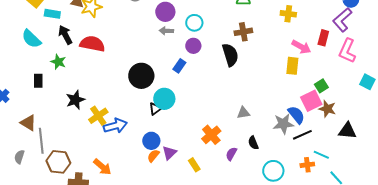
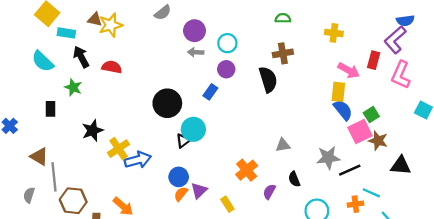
red semicircle: (92, 44) -> (112, 67), size x0.7
blue semicircle: (296, 115) -> (343, 110), moved

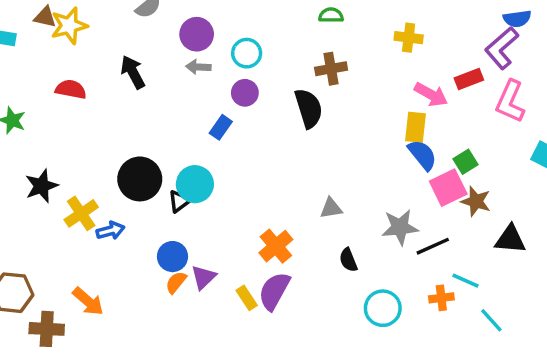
black arrow: (81, 57) -> (133, 72), moved
red rectangle: (374, 60) -> (469, 79), turned 54
black circle: (167, 103) -> (140, 179), moved
blue arrow: (138, 160) -> (110, 231), size x0.7
purple semicircle: (269, 192) -> (274, 291), moved, size x1.6

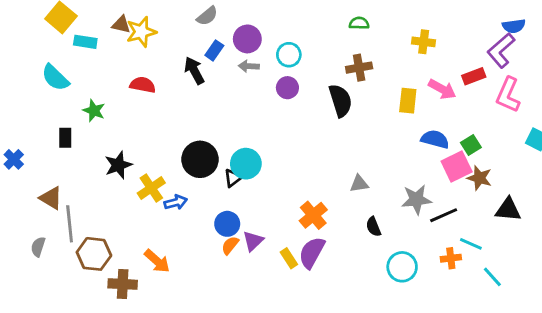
blue rectangle: (221, 127) -> (214, 50), moved
yellow rectangle: (415, 127) -> (408, 101), moved
blue semicircle: (422, 155) -> (435, 139), turned -36

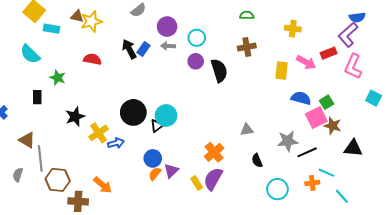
blue rectangle: (214, 50) -> (144, 49), moved
black semicircle: (340, 101) -> (219, 71), moved

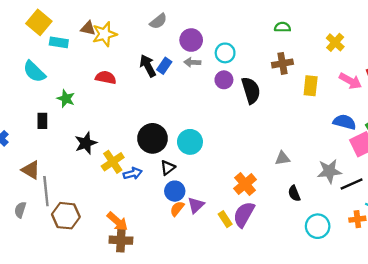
yellow cross: (293, 29) -> (335, 42), turned 35
yellow rectangle: (282, 71) -> (311, 86), moved
black triangle: (157, 126) -> (168, 168), moved
brown cross: (78, 201) -> (121, 240), moved

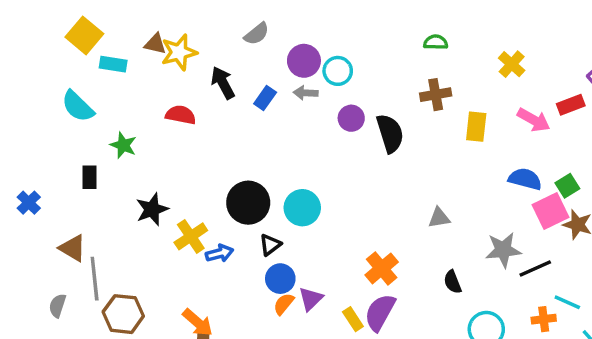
cyan circle: (225, 53) -> (338, 71), moved
black arrow: (148, 66) -> (223, 83), moved
gray triangle: (282, 158) -> (439, 218), moved

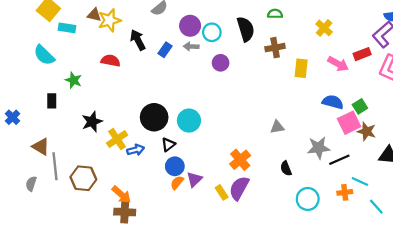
black semicircle: (390, 133) -> (246, 29), moved
brown hexagon: (123, 314) -> (83, 178), moved

